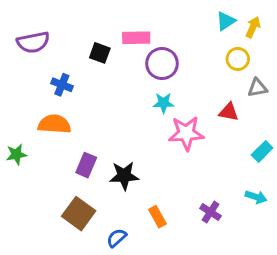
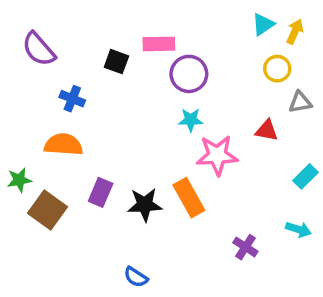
purple semicircle: (33, 42) -> (39, 49), turned 60
brown square: (79, 214) -> (48, 210), moved
orange rectangle: (157, 217) -> (189, 198), moved, size x1.5
blue semicircle: (117, 238) -> (136, 277), turned -105

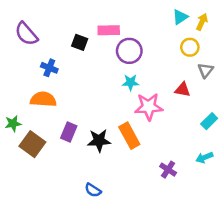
gray triangle: (300, 102) -> (206, 70), turned -42
cyan arrow: (298, 229) -> (204, 157), turned 140

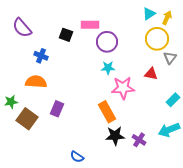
yellow circle: (190, 47) -> (157, 39), size x1.5
black star: (99, 141) -> (115, 136), moved
cyan arrow: (204, 157) -> (169, 130), size x1.5

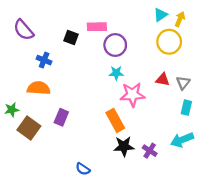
gray triangle: (170, 58) -> (183, 83), moved
cyan rectangle: (173, 100) -> (186, 108), turned -32

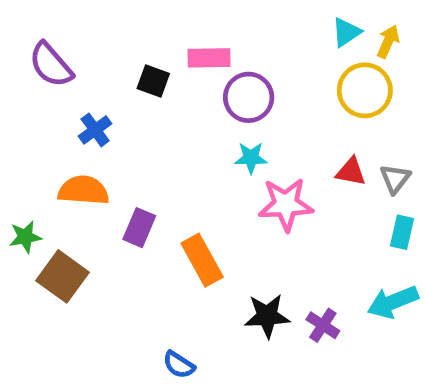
blue cross: (44, 60) -> (95, 130), turned 32
purple rectangle: (61, 117) -> (139, 228), moved
orange rectangle: (115, 120) -> (202, 260), moved

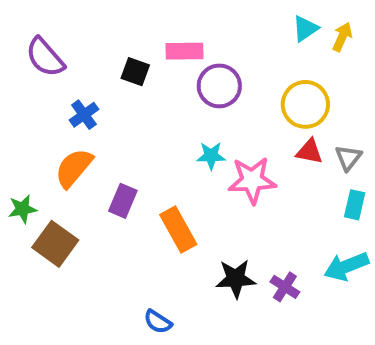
yellow circle: (365, 90) -> (305, 104), moved
cyan star: (251, 158) -> (211, 156), moved
orange semicircle: (83, 190) -> (74, 168), turned -54

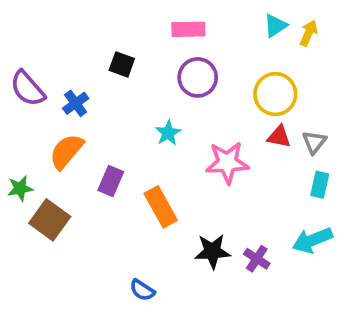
pink rectangle: (184, 51) -> (188, 29), moved
purple semicircle: (45, 57) -> (28, 89), moved
cyan star: (211, 156) -> (168, 133), moved, turned -30

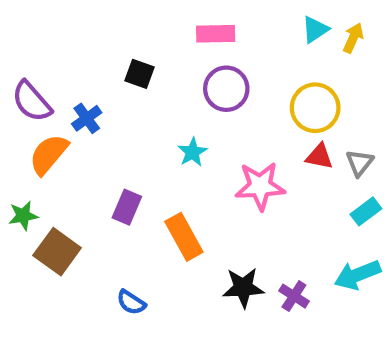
orange semicircle: (66, 151) -> (49, 154), moved
cyan rectangle: (320, 185) -> (366, 211), turned 40
blue semicircle: (142, 290) -> (131, 302), moved

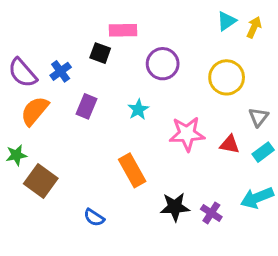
pink rectangle: (216, 34) -> (123, 30), moved
blue cross: (87, 118) -> (61, 71), moved
red triangle: (319, 156) -> (230, 144), moved
purple rectangle: (127, 207) -> (86, 106), moved

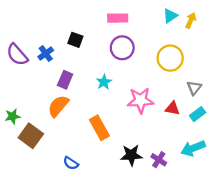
pink rectangle: (123, 30) -> (118, 18), moved
orange semicircle: (35, 111) -> (58, 106), moved

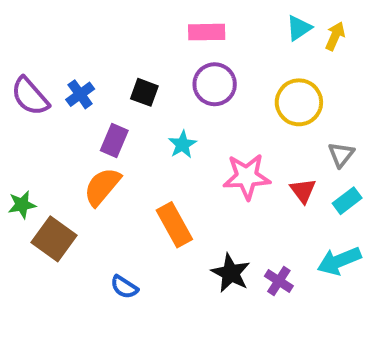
black square: (75, 40) -> (144, 92), moved
red triangle: (172, 108) -> (303, 191), turned 42
black star: (131, 155) -> (231, 273), turned 30

